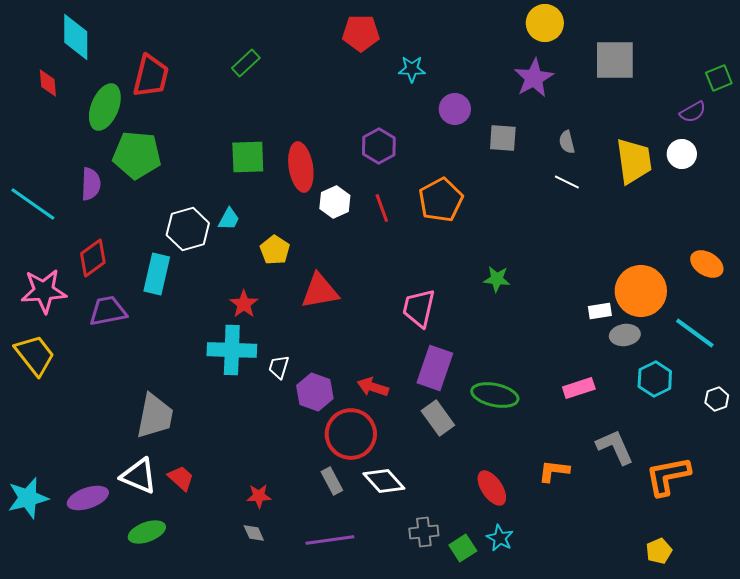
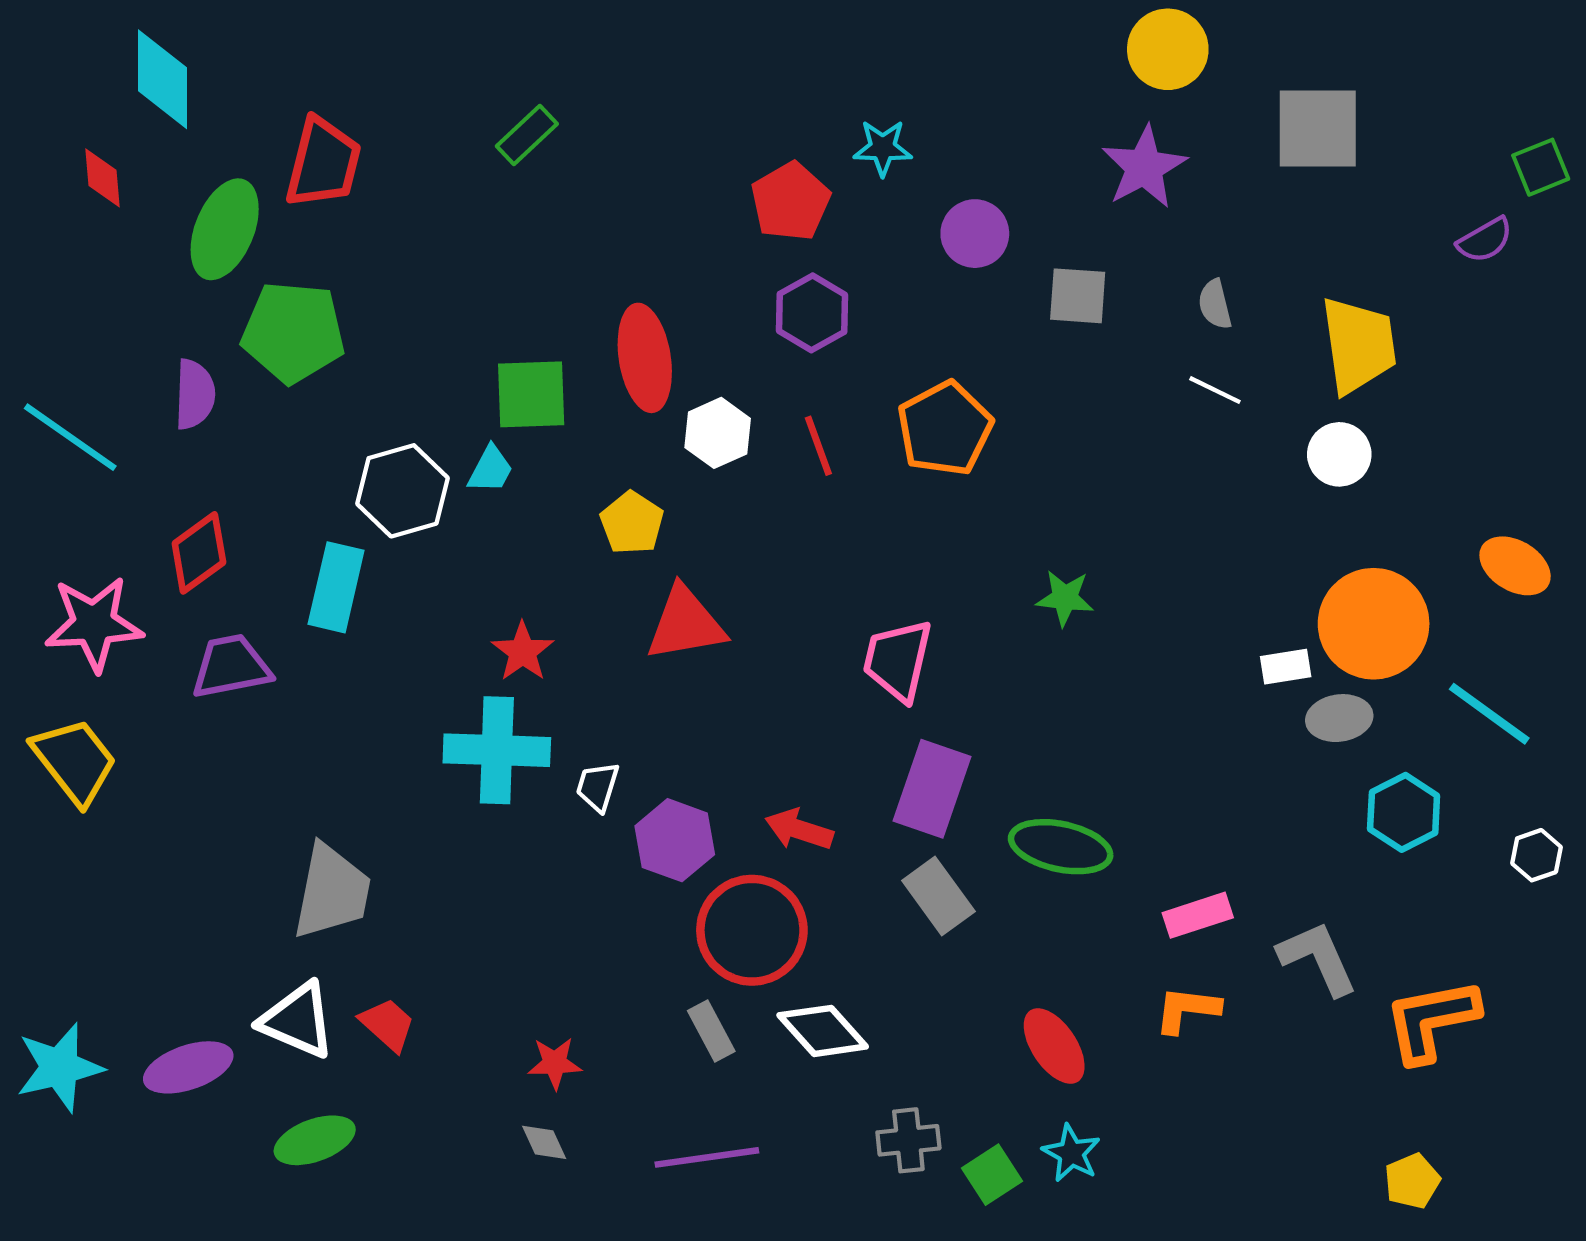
red pentagon: (361, 33) -> (791, 201), moved, turned -30
white circle: (682, 154) -> (1339, 454), moved
green square: (248, 157) -> (531, 394), moved
yellow pentagon: (275, 250) -> (632, 523), moved
pink rectangle: (579, 388) -> (1198, 915), moved

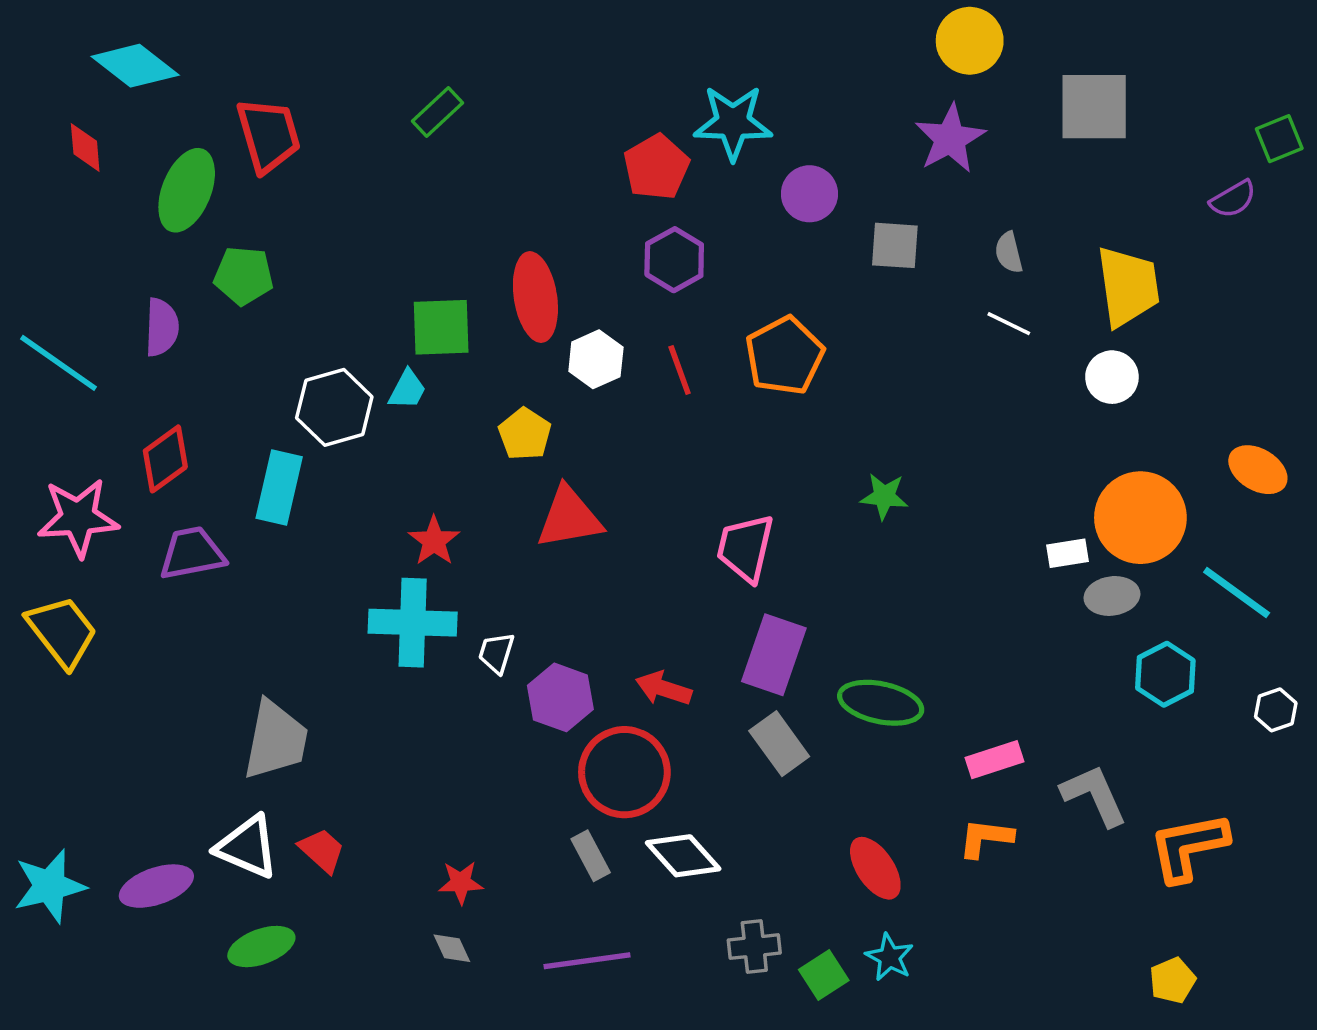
cyan diamond: (162, 79) -> (135, 66), turned -52
cyan star: (883, 148) -> (733, 123), size x1.6
red trapezoid: (323, 163) -> (269, 135), turned -30
green pentagon: (293, 332) -> (244, 276), size x0.7

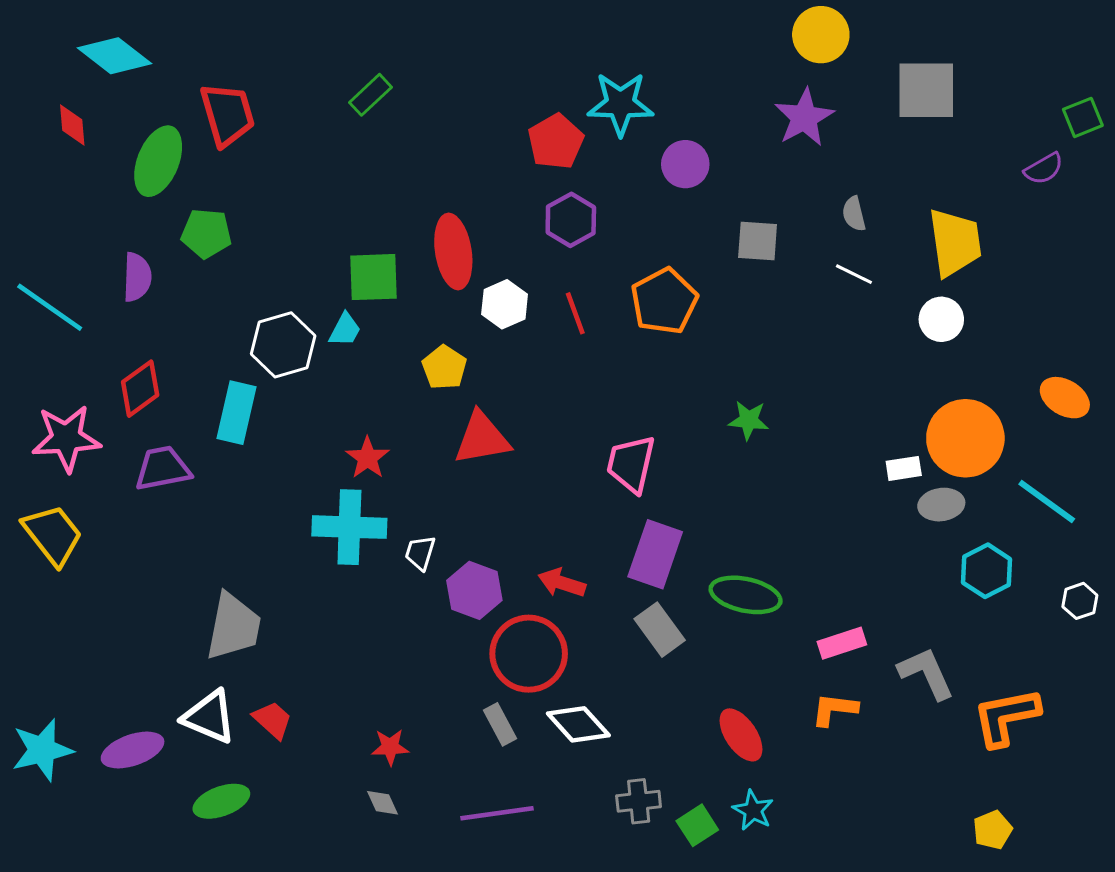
gray square: (895, 245) -> (758, 241), moved

